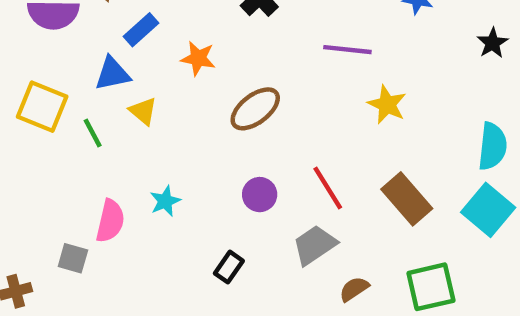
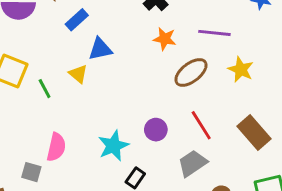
orange star: (198, 58) -> (165, 39), moved
blue triangle: (112, 74) -> (100, 49), moved
brown ellipse: (255, 109) -> (191, 72), moved
cyan star: (165, 201) -> (113, 146), moved, size x1.5

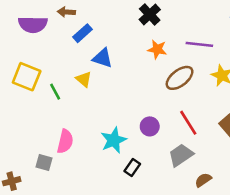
blue triangle: (100, 49) -> (102, 58), turned 30

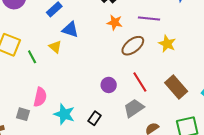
cyan star: (114, 140) -> (64, 114), moved, turned -30

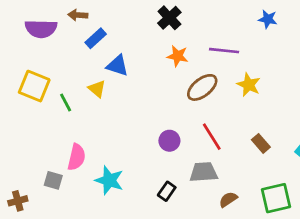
brown rectangle: (176, 87) -> (261, 143), size x0.6
gray trapezoid: (134, 108) -> (204, 172), turned 30
black rectangle: (95, 118) -> (167, 191), moved

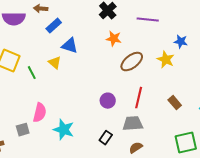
blue star: (268, 19) -> (181, 42), moved
purple line: (224, 51) -> (148, 20), moved
red line: (212, 137) -> (139, 98), turned 45
gray square: (53, 180) -> (23, 130), turned -32
brown semicircle: (228, 199) -> (136, 148), moved

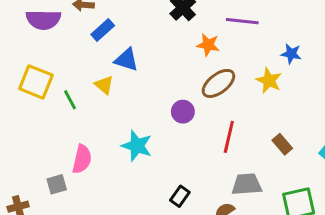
orange star: (114, 39) -> (208, 45), moved
purple circle: (108, 101) -> (183, 112), moved
gray trapezoid: (133, 124) -> (247, 184), moved
cyan star: (64, 130) -> (137, 146), moved

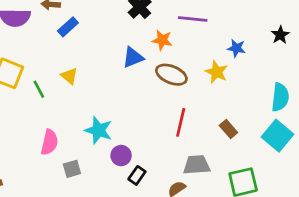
blue triangle: (126, 60) -> (133, 57), moved, turned -40
brown ellipse: (218, 83) -> (171, 75), turned 60
purple circle: (183, 112) -> (121, 156), moved
gray square: (57, 184) -> (72, 169), moved

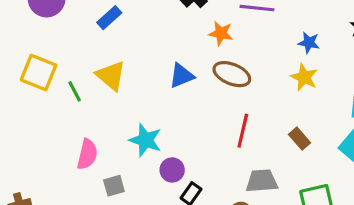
blue triangle: (133, 57) -> (182, 76), moved
yellow star: (217, 72) -> (304, 77), moved
yellow triangle: (69, 76) -> (111, 76), size x1.5

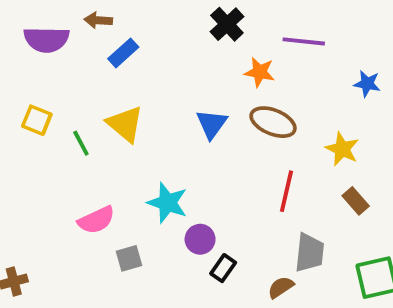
yellow square: (39, 73) -> (37, 120), size x0.7
blue triangle: (182, 76) -> (212, 124), turned -32
yellow star: (304, 77) -> (342, 149), moved
pink semicircle: (87, 154) -> (96, 220), turned 52
gray trapezoid: (262, 181) -> (310, 253), turned 100

